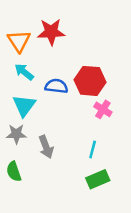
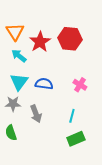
red star: (51, 32) -> (40, 42), moved, turned -30
red hexagon: (90, 81) -> (70, 39), moved
blue semicircle: (56, 86) -> (44, 84), moved

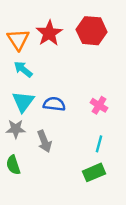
red hexagon: (70, 39) -> (92, 31), moved
red star: (40, 42) -> (49, 33), moved
cyan line: (72, 116) -> (99, 144), moved

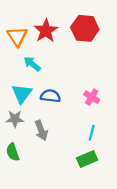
cyan arrow: (23, 69) -> (32, 64), moved

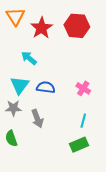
orange triangle: (17, 36) -> (15, 16), moved

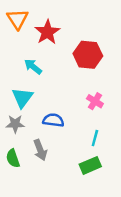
red hexagon: (77, 26) -> (88, 55), moved
blue semicircle: (46, 87) -> (53, 120), moved
gray arrow: (37, 119) -> (40, 150), moved

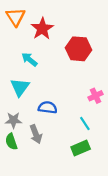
pink cross: (95, 101) -> (96, 96), moved, turned 32
gray star: (15, 124) -> (13, 120), moved
cyan line: (95, 138) -> (85, 123), turned -48

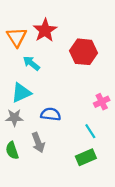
orange triangle: (16, 17) -> (17, 37), moved
cyan triangle: (20, 87) -> (21, 93), turned 30
gray star: (13, 120) -> (14, 118), moved

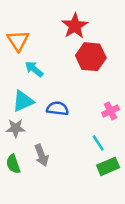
red star: (45, 30) -> (75, 26), moved
blue semicircle: (51, 114) -> (58, 108), moved
green rectangle: (86, 157) -> (108, 166), moved

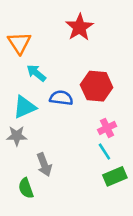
red hexagon: (91, 57) -> (97, 86), moved
blue semicircle: (58, 108) -> (61, 98), moved
pink cross: (111, 111) -> (107, 128), moved
green semicircle: (13, 164) -> (26, 188), moved

